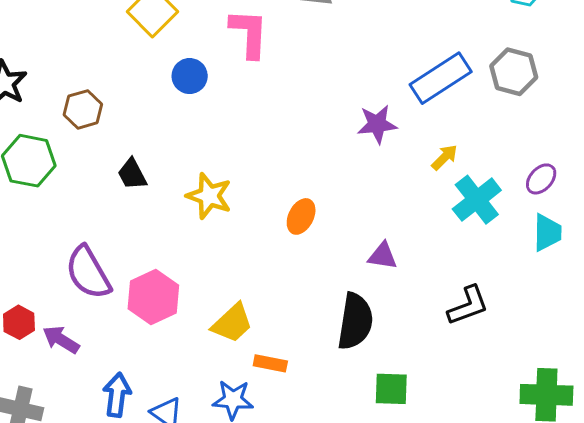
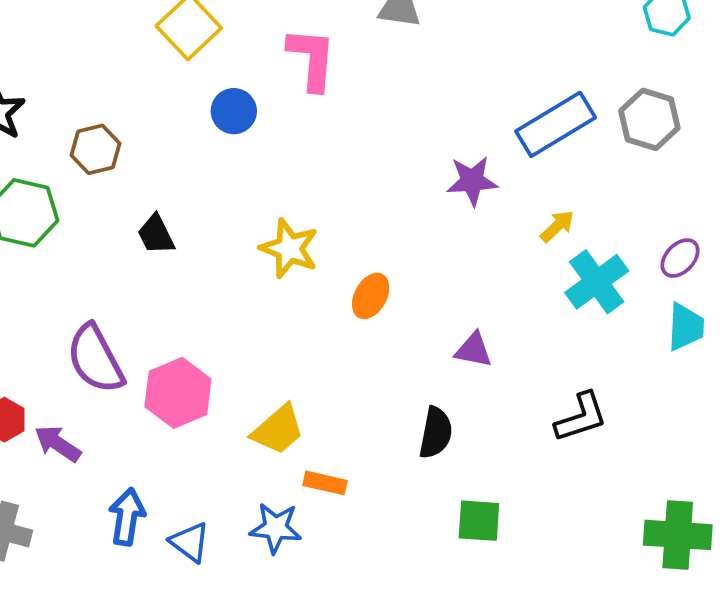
yellow star: (209, 196) -> (289, 248), moved
black semicircle: (355, 321) -> (436, 433), size x0.7

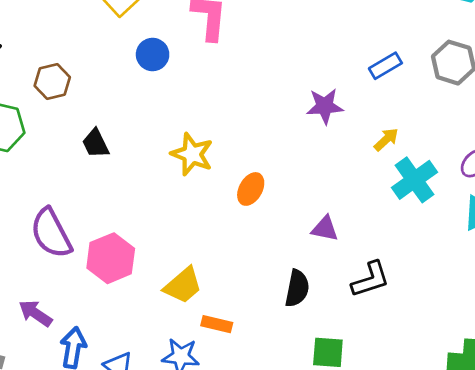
blue rectangle: (556, 124) -> (385, 66), size x0.6
black L-shape: (581, 417) -> (370, 279), moved
purple arrow: (58, 444) -> (35, 313), moved

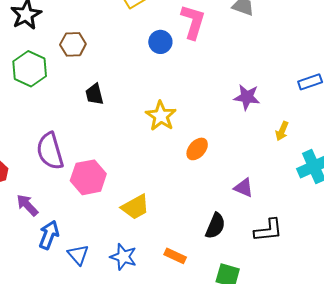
blue circle: (153, 54) -> (160, 42), moved
purple star: (325, 106) -> (247, 97), moved
yellow arrow: (386, 139) -> (282, 131), moved, turned 144
orange rectangle: (217, 324) -> (175, 256), moved

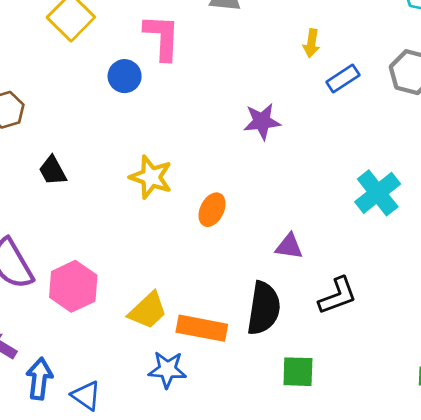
yellow arrow: (282, 131) -> (311, 43), moved
black semicircle: (215, 226) -> (264, 308), size x1.4
orange rectangle: (175, 256) -> (202, 328), moved, size x1.6
blue star: (123, 257) -> (167, 370), moved

